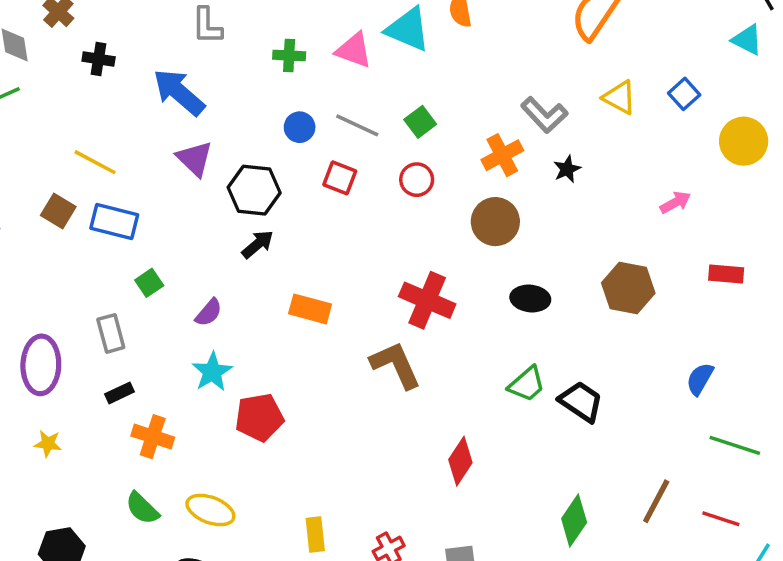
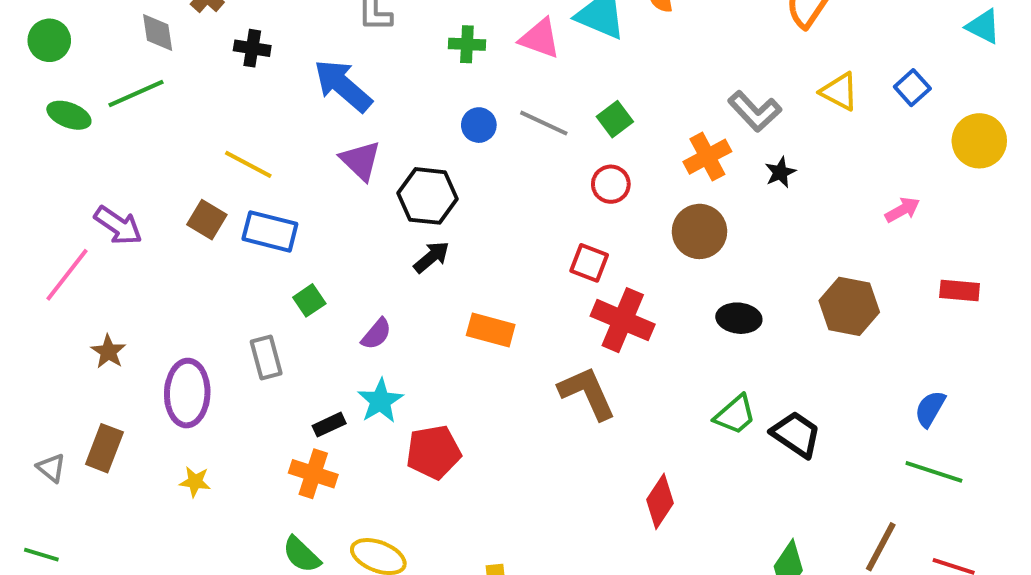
red square: (340, 178) -> (589, 263), moved
black rectangle: (120, 393) -> (329, 425), moved
green line: (735, 445) -> (934, 472), moved

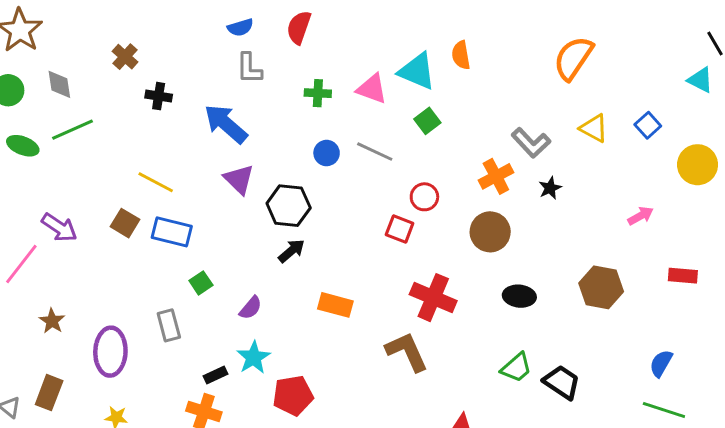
gray diamond: (158, 32) -> (59, 84), moved
green square: (615, 119) -> (427, 121), moved
red square: (589, 263) -> (400, 229), moved

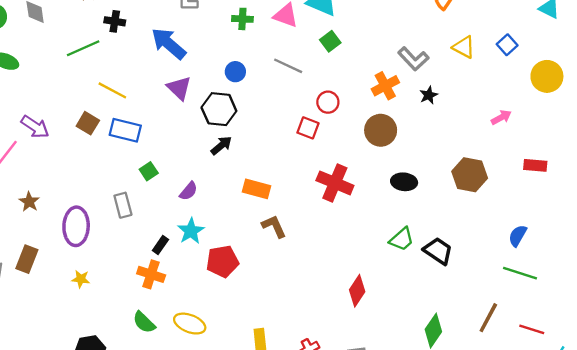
green line: (72, 130) -> (83, 48), moved
blue circle: (327, 153) -> (235, 72), moved
brown L-shape: (407, 352) -> (274, 226), moved, size x0.7
black rectangle: (216, 375) -> (160, 245), turned -30

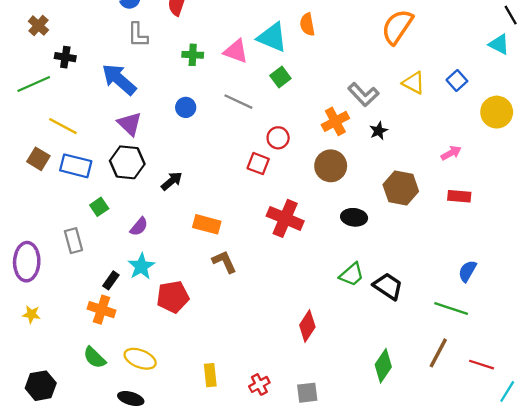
black hexagon: (219, 109) -> (127, 162), moved
red rectangle: (535, 165) -> (459, 196), moved
brown hexagon: (470, 175) -> (401, 188), moved
green line: (520, 273) -> (451, 308), moved

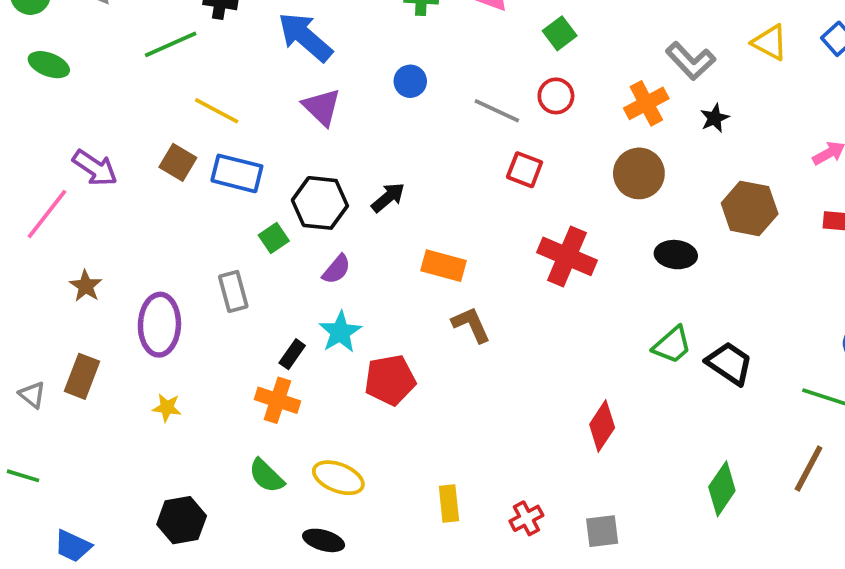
gray line: (238, 102) -> (497, 111), moved
red circle: (278, 138) -> (556, 96), moved
black hexagon: (127, 162) -> (320, 203), moved

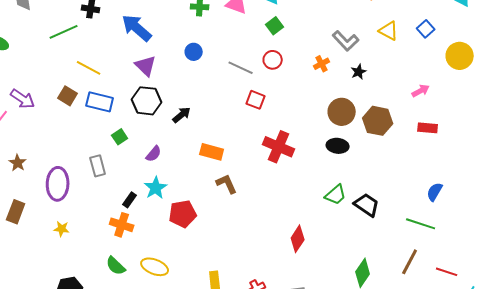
orange cross: (646, 103) -> (322, 64), size x0.7
brown circle: (639, 173) -> (342, 112), moved
black hexagon: (320, 203) -> (147, 101), moved

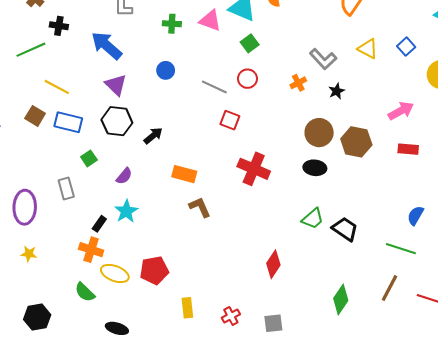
pink arrow: (421, 91) -> (401, 111), size x1.4
red pentagon: (183, 214) -> (154, 270), moved
yellow ellipse: (155, 267) -> (115, 274), moved

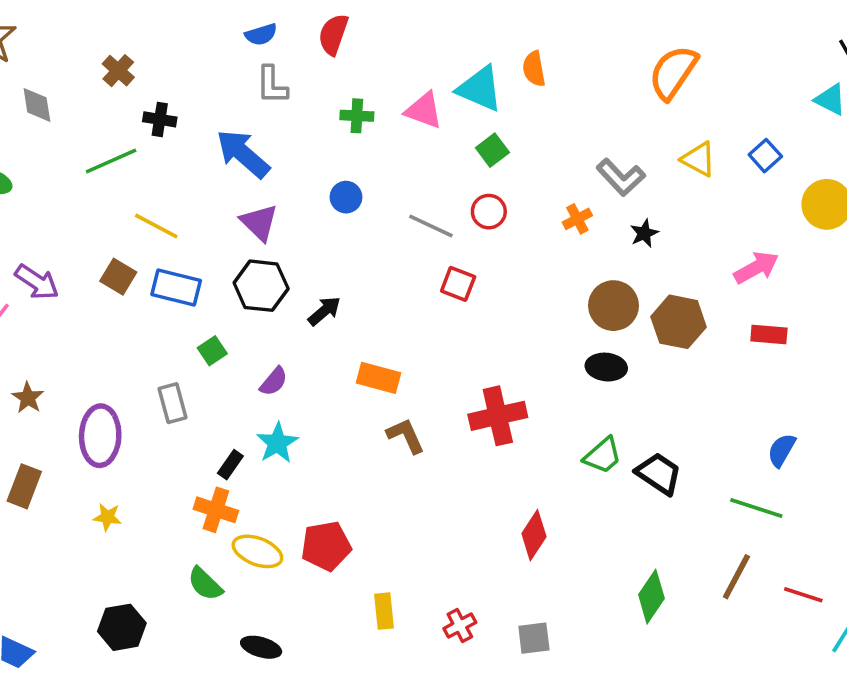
red cross: (254, 169) -> (498, 416), moved, turned -36

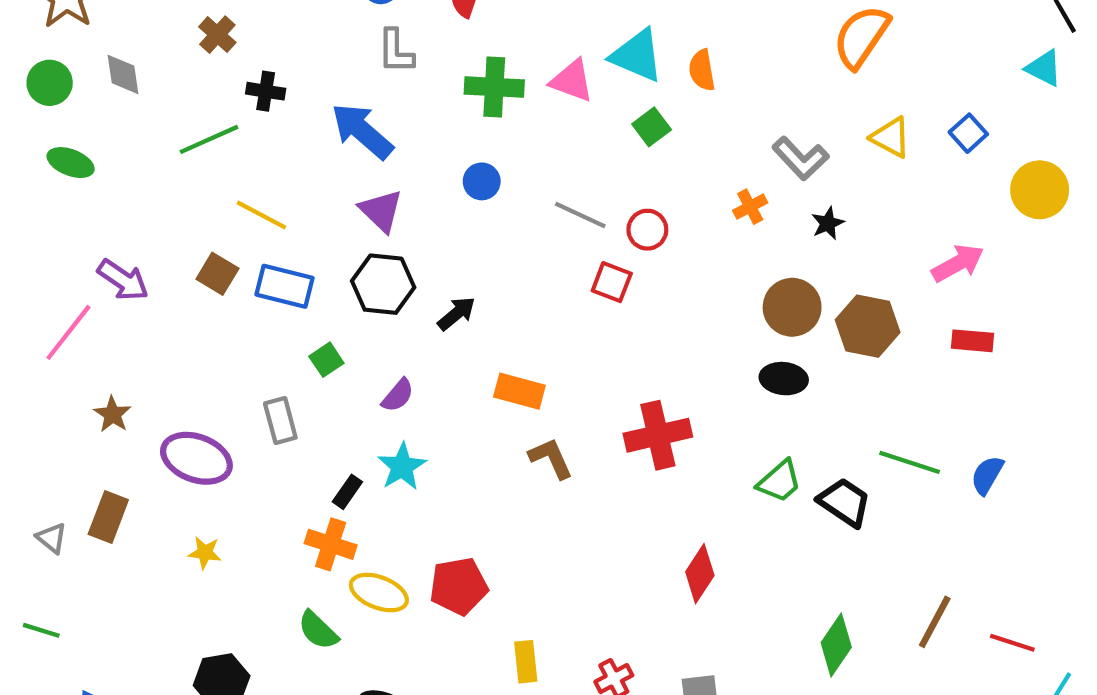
orange semicircle: (534, 69) -> (702, 70), moved
green cross: (357, 116) -> (494, 87), size x1.5
red circle: (489, 212) -> (647, 230), moved
purple ellipse: (100, 436) -> (196, 458), turned -72
green line: (756, 508) -> (910, 462), moved

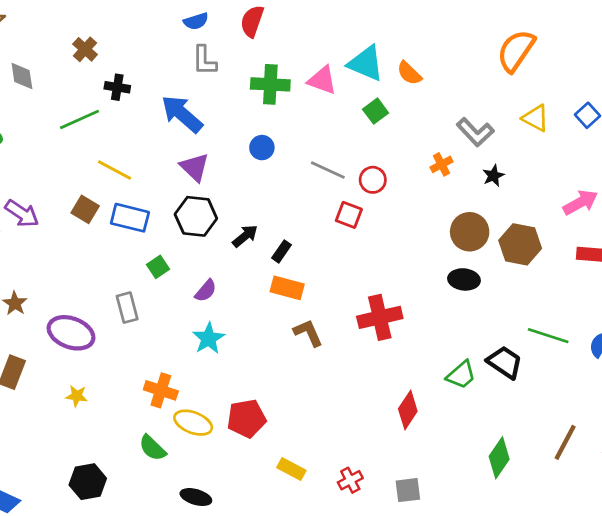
orange semicircle: (702, 70) -> (409, 73), turned -36
green trapezoid: (780, 481) -> (461, 375), moved
black rectangle: (347, 492) -> (282, 251), moved
yellow rectangle: (526, 662) -> (291, 469), turned -56

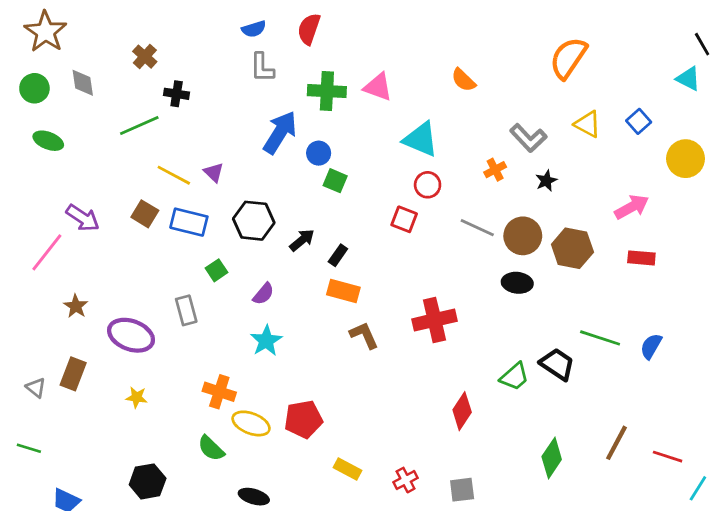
cyan triangle: (366, 63) -> (421, 139), moved
green square: (376, 111) -> (335, 181), moved, turned -30
blue arrow: (182, 114) -> (280, 132), moved, turned 81
purple triangle: (195, 167) -> (214, 172), moved, size x0.7
gray line: (328, 170) -> (477, 228), moved

